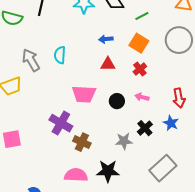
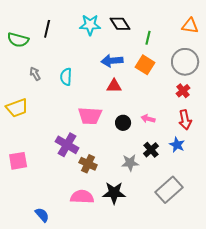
green line: (142, 16) -> (148, 38), turned -48
blue arrow: (106, 39) -> (112, 61), size x1.5
gray arrow: (31, 60) -> (35, 74), moved, size x0.6
red cross: (140, 69) -> (183, 91), moved

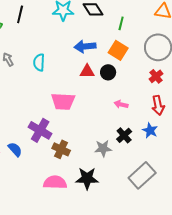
black circle: (123, 123) -> (108, 72), moved
blue semicircle: (42, 215) -> (15, 149), moved

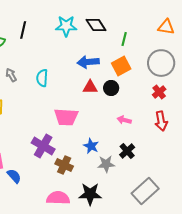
orange square: (118, 50) -> (121, 66), turned 30
blue star: (150, 130) -> (91, 146), moved
blue semicircle: (15, 149) -> (14, 176), moved

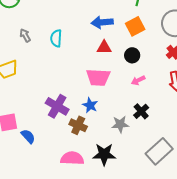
black circle: (111, 88) -> (132, 55), moved
pink trapezoid: (66, 117) -> (98, 77), moved
pink arrow: (124, 120) -> (138, 80), turned -40
blue star: (91, 146) -> (90, 105), moved

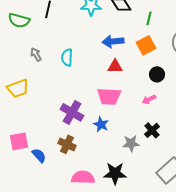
black circle: (132, 55) -> (157, 74), moved
purple cross: (57, 106) -> (72, 112), moved
brown cross: (78, 125) -> (67, 144), moved

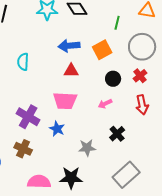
green line: (149, 18) -> (117, 23), moved
black cross: (152, 130) -> (117, 134), moved

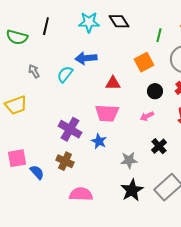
blue arrow: (69, 46) -> (86, 58), moved
cyan semicircle: (23, 62) -> (65, 74), turned 36
black star: (71, 178) -> (132, 190), moved, turned -30

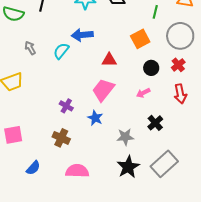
pink trapezoid: (107, 113) -> (103, 90), turned 125
purple cross: (70, 129) -> (66, 106), size x0.6
blue semicircle: (37, 172) -> (33, 168), moved, turned 84

